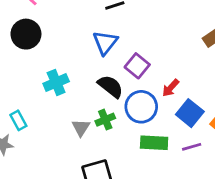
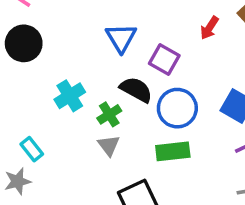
red arrow: (171, 88) -> (209, 28), moved
green cross: (105, 120) -> (109, 114), moved
green rectangle: (154, 143) -> (173, 151), moved

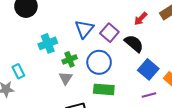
blue triangle: (121, 38) -> (84, 29), moved
black semicircle: (136, 90) -> (134, 43), moved
blue circle: (177, 108) -> (99, 62), moved

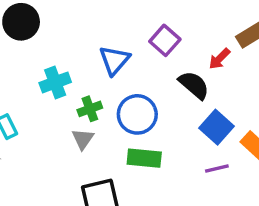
red arrow: (141, 19) -> (219, 59), moved
purple square: (109, 33) -> (165, 40), moved

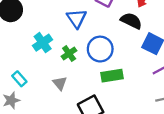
gray triangle: (83, 139) -> (60, 83), moved

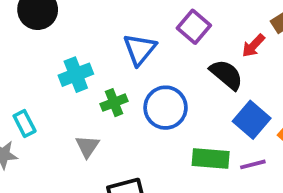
green rectangle: (112, 76) -> (211, 158), moved

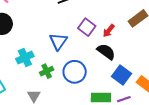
red arrow: (253, 46) -> (109, 31), moved

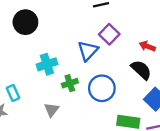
purple square: (87, 27) -> (109, 34), moved
red arrow: (109, 31) -> (147, 46), turned 64

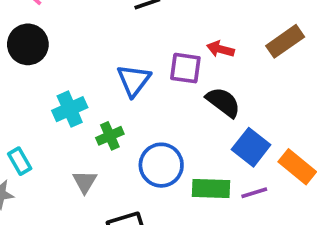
purple square: (109, 34) -> (185, 68), moved, turned -30
red arrow: (147, 46) -> (220, 49), moved
blue circle: (102, 88) -> (161, 165), moved

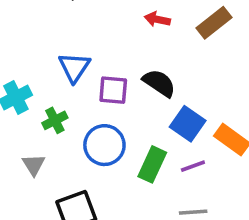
red arrow: (220, 49) -> (157, 19), moved
purple square: (185, 68) -> (113, 90), moved
green rectangle: (211, 189) -> (152, 164), turned -64

